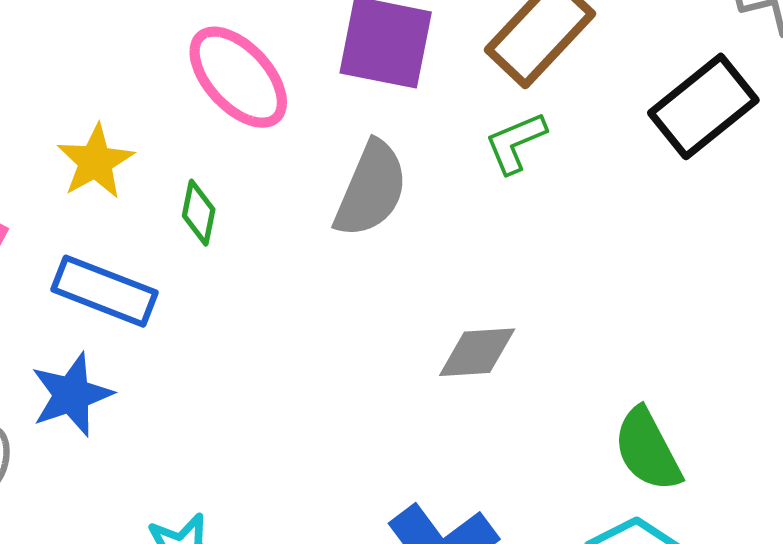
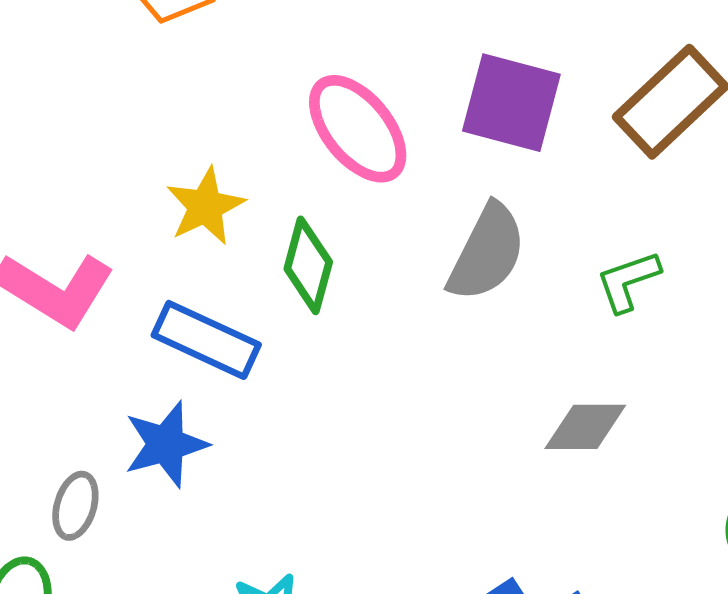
green L-shape: (516, 143) -> (628, 281), moved
green diamond: (199, 213) -> (308, 265), size x1.4

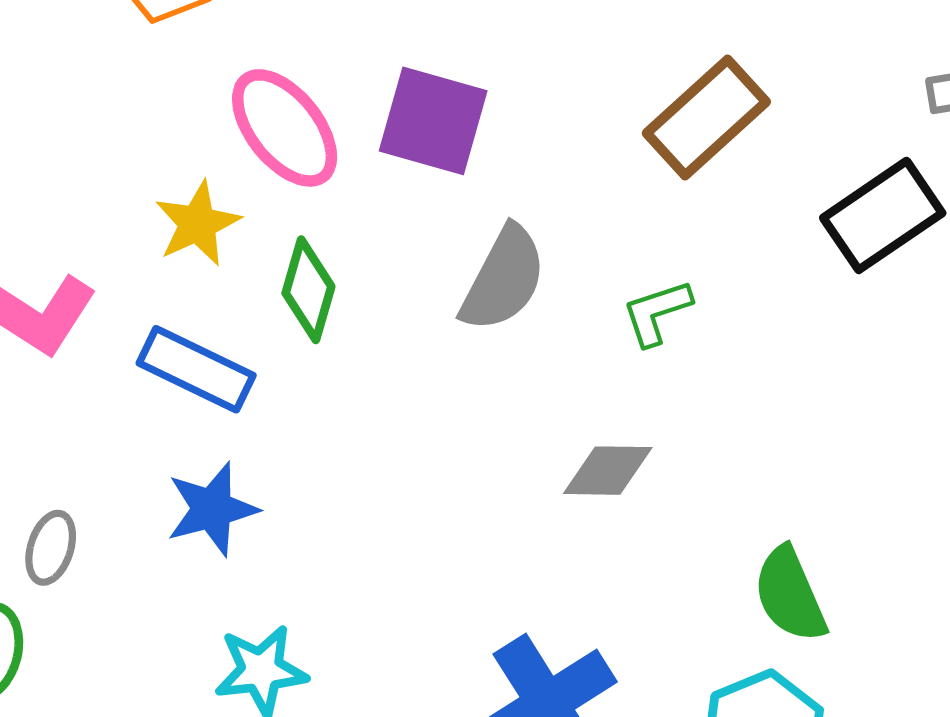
purple square: (511, 103) -> (433, 121), moved
pink ellipse: (358, 129) -> (285, 128), moved
blue star: (166, 444) -> (212, 509), moved

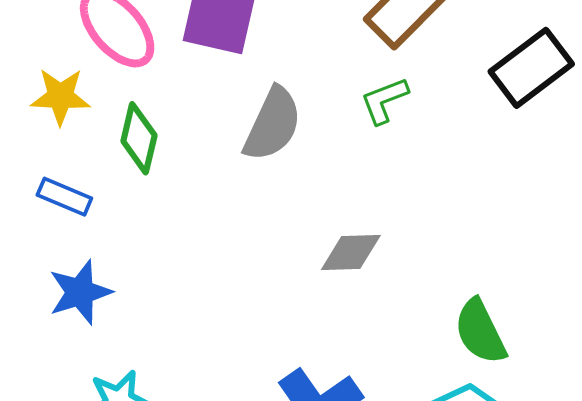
yellow star: (197, 224) -> (60, 96), turned 30
green L-shape: (657, 312) -> (384, 100), moved
blue rectangle: (196, 369) -> (64, 197), size x0.7

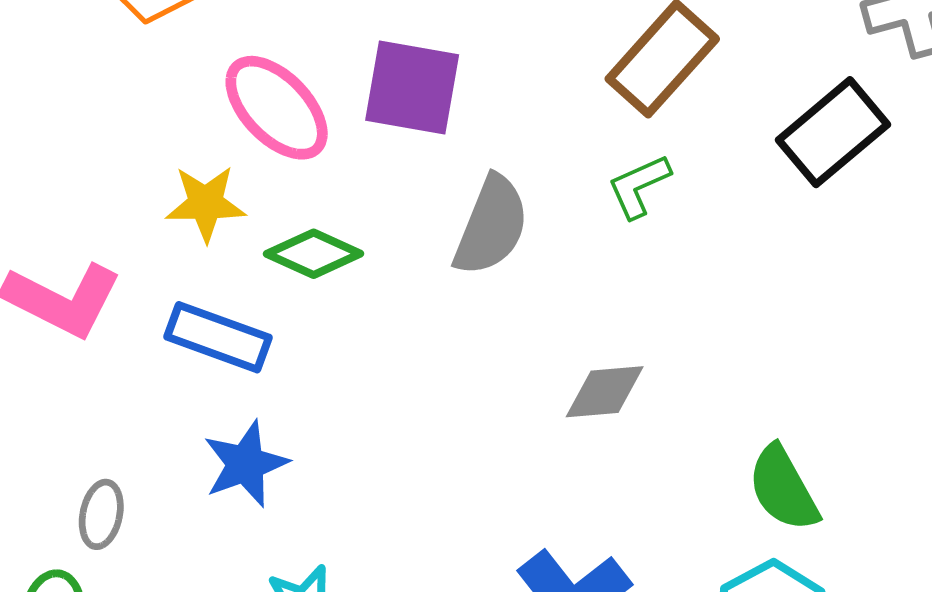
green diamond: (139, 138) -> (314, 254), turned -76
blue rectangle: (64, 197) -> (218, 337), size x1.4

